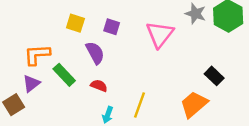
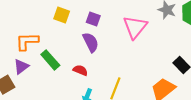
purple semicircle: (95, 53) -> (91, 42), moved

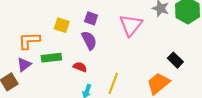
yellow square: (62, 15) -> (62, 25), moved
green rectangle: (50, 60) -> (51, 58), turned -54

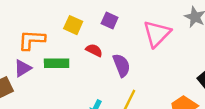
purple semicircle: (89, 40) -> (121, 65), moved
red semicircle: (80, 67) -> (94, 50), moved

